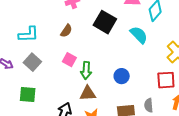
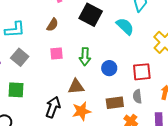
pink square: (69, 60) -> (56, 53), turned -32
green arrow: (86, 70) -> (85, 57), moved
red square: (166, 80) -> (142, 72), moved

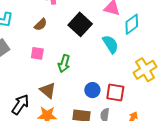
blue circle: (109, 68) -> (92, 90), moved
brown triangle: (76, 87) -> (48, 90), turned 30

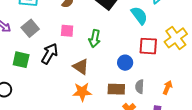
red square: (115, 92) -> (148, 46), moved
black arrow: (20, 104) -> (50, 54), moved

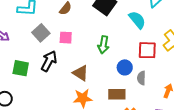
gray square: (30, 28) -> (41, 33), moved
green arrow: (95, 39) -> (103, 45), moved
gray semicircle: (140, 87) -> (141, 78), moved

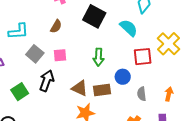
green square: (21, 68) -> (20, 92), turned -36
gray semicircle: (141, 78) -> (142, 94), moved
brown rectangle: (117, 94) -> (102, 90), moved

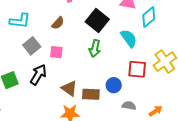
green arrow: (99, 57) -> (95, 48), moved
gray semicircle: (142, 94) -> (129, 106), turned 96
orange arrow: (169, 94) -> (156, 111), turned 32

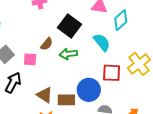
brown semicircle: (58, 23) -> (47, 44), moved
green arrow: (95, 48) -> (68, 54), turned 72
blue circle: (114, 85) -> (89, 90), size x1.5

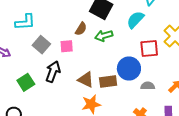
cyan semicircle: (102, 42) -> (135, 20), turned -90

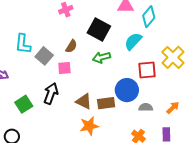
cyan L-shape: (25, 22) -> (23, 44), turned 100
brown semicircle: (81, 29) -> (71, 46), moved
gray square: (41, 45) -> (44, 56), moved

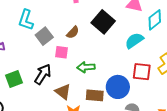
green arrow: (102, 57) -> (86, 67), moved
brown triangle: (84, 101) -> (63, 92), moved

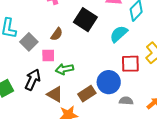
green arrow: (86, 67) -> (64, 69), moved
brown rectangle: (95, 95) -> (87, 94), turned -30

